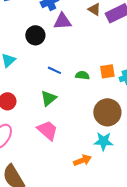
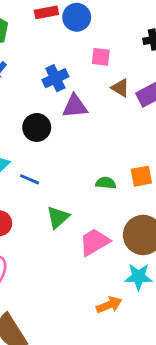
blue line: (54, 70) -> (30, 179), moved
pink trapezoid: (47, 130) -> (94, 242), moved, turned -70

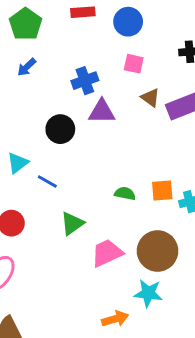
blue circle: (77, 17) -> (128, 22), moved

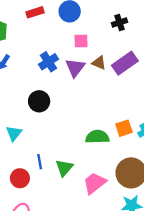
purple triangle: (102, 112) -> (75, 68), moved, turned -40
blue line: (47, 181) -> (40, 162), moved, turned 64
green semicircle: (125, 194) -> (97, 137), size x1.5

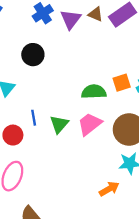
pink trapezoid: (95, 183) -> (90, 124), moved

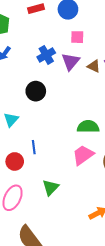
brown triangle: (96, 14) -> (94, 66), moved
green triangle: (59, 124) -> (51, 187), moved

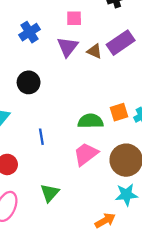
blue cross: (46, 55) -> (29, 32), moved
blue line: (34, 147) -> (41, 137), moved

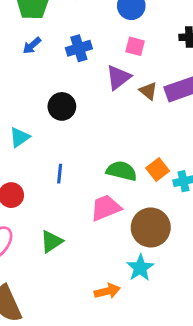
orange square: (119, 112) -> (158, 169), turned -36
cyan star: (126, 195) -> (140, 268), turned 30

